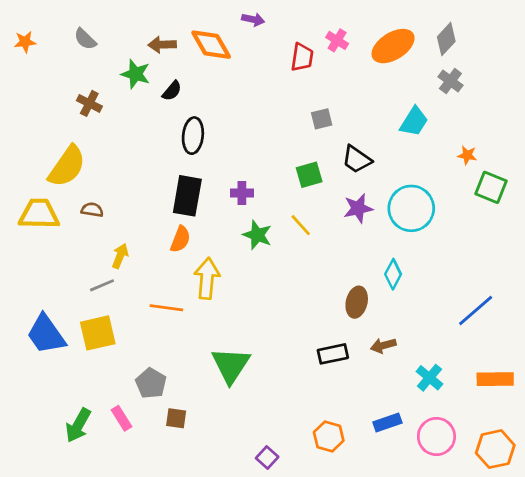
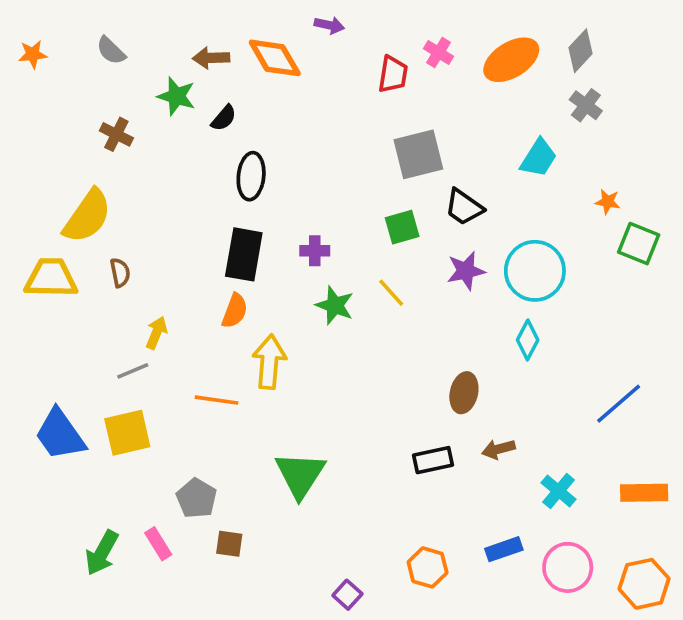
gray square: (322, 119) -> (418, 154), size x1.8
brown semicircle: (92, 210) -> (120, 273), turned 70
cyan diamond: (393, 274) -> (528, 340), moved

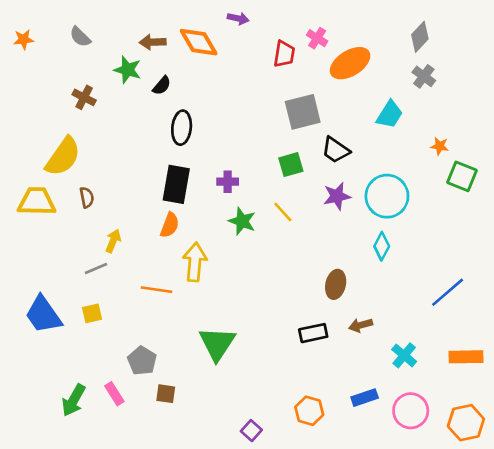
orange ellipse: (511, 60) -> (350, 63), moved
yellow square: (127, 433) -> (92, 313), size x0.6

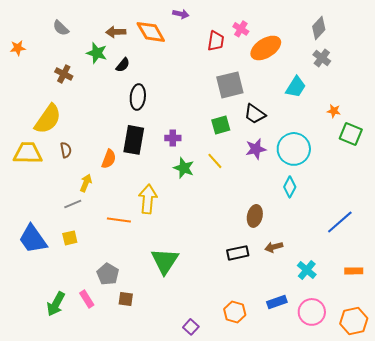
orange star: (24, 39) -> (18, 48), moved
orange semicircle: (170, 225) -> (109, 159), moved
orange rectangle: (466, 357) -> (354, 271), size x0.7

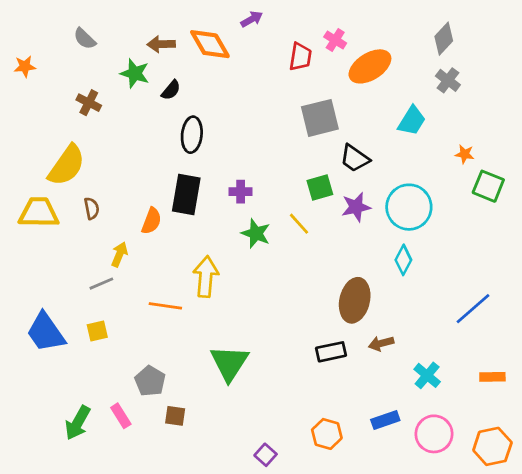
purple arrow: (181, 14) -> (252, 19), turned -42
green square: (221, 125) -> (320, 188), moved
brown ellipse: (255, 216) -> (355, 300), size x1.4

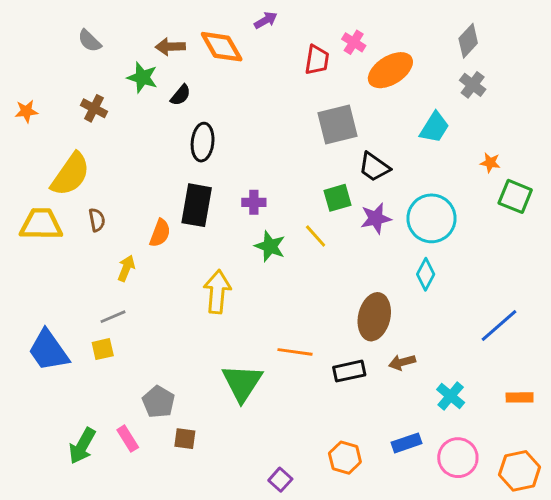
orange star: (25, 66) -> (26, 111), moved
gray line: (101, 284) -> (113, 317), moved
orange line: (165, 306) -> (295, 352), moved

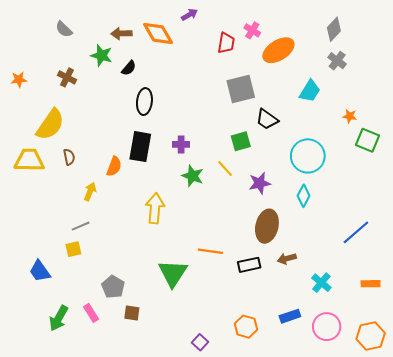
purple star: (376, 218) -> (260, 183), moved
blue trapezoid: (48, 350) -> (40, 271), moved, size x0.7

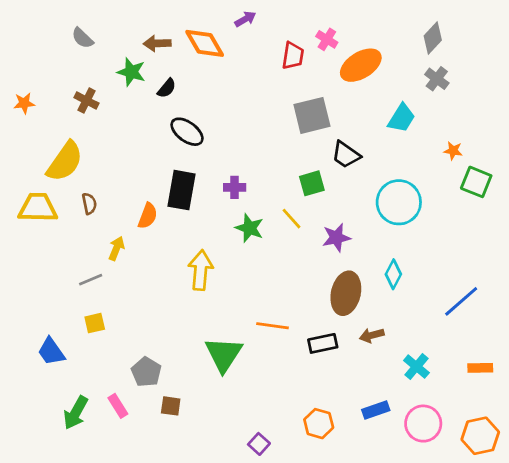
black ellipse: (144, 102) -> (187, 132), turned -60
cyan diamond: (304, 196) -> (393, 274), moved
gray line: (81, 226) -> (91, 280), moved

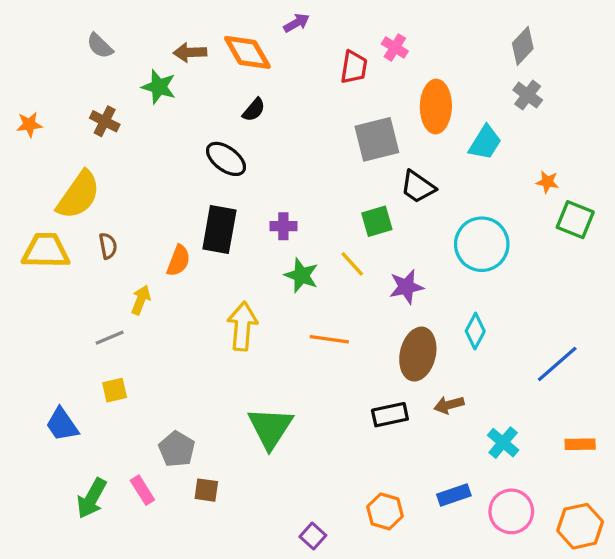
orange ellipse: (361, 65) -> (436, 106), moved, turned -57
black semicircle: (167, 88) -> (254, 110), moved
orange line: (273, 326) -> (329, 339), moved

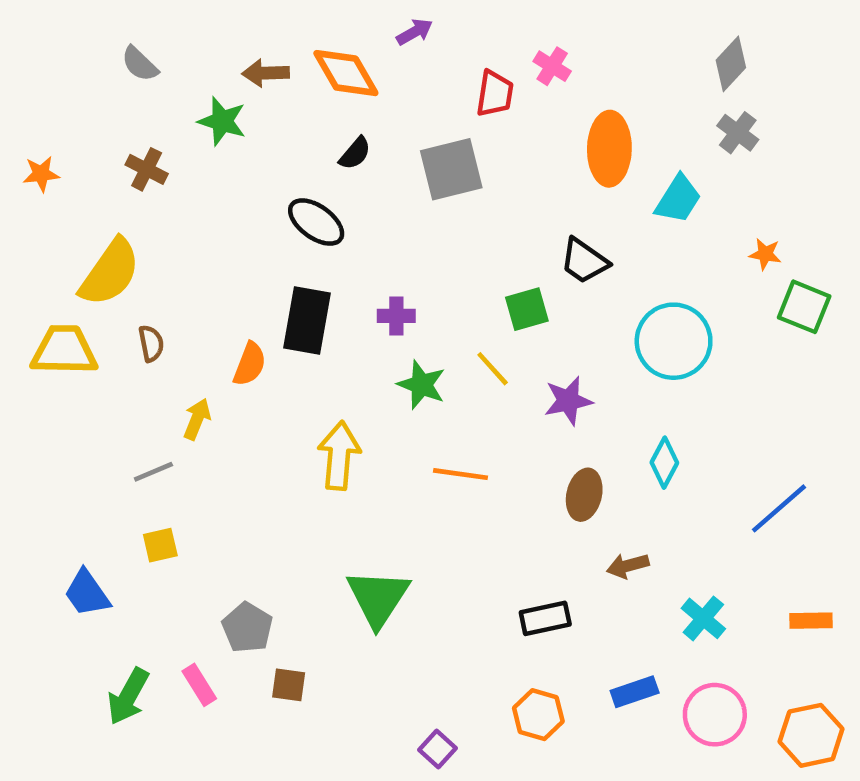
gray square: (377, 139) -> (451, 169), moved
brown ellipse: (418, 354) -> (584, 495), size x0.7
black rectangle: (390, 415) -> (545, 618), moved

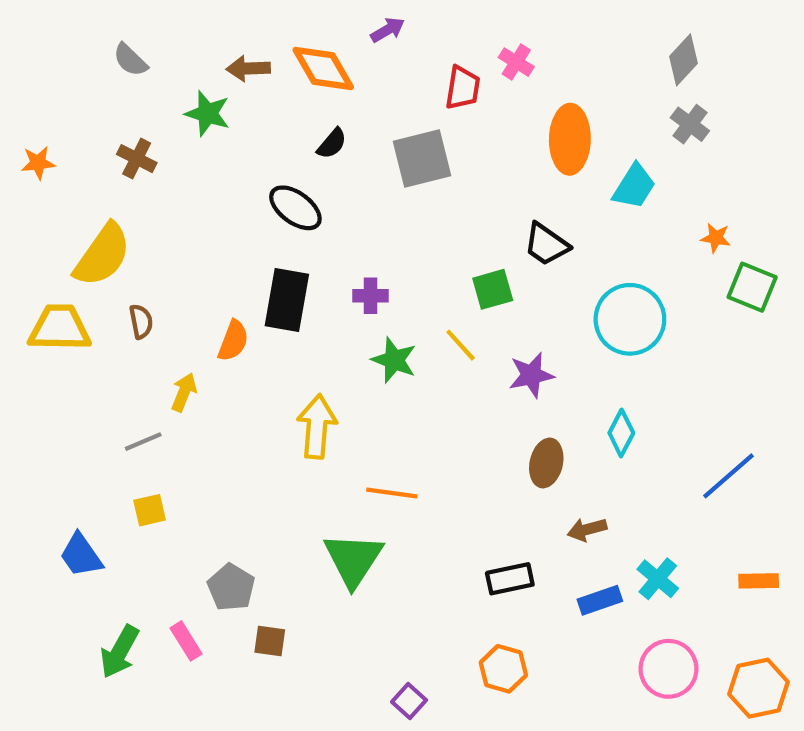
orange line: (460, 474) -> (392, 493), moved
blue rectangle: (635, 692) -> (600, 600), moved

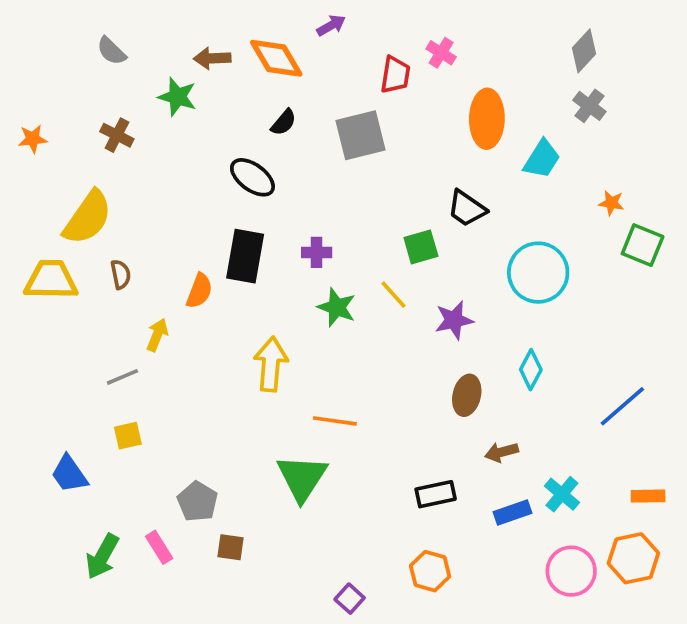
orange hexagon: (759, 688) -> (633, 558), moved

